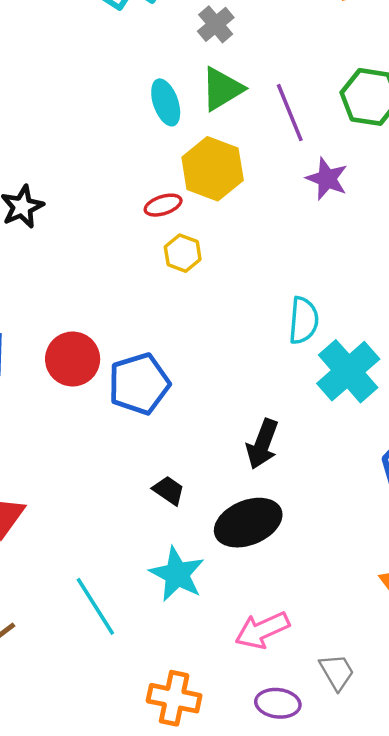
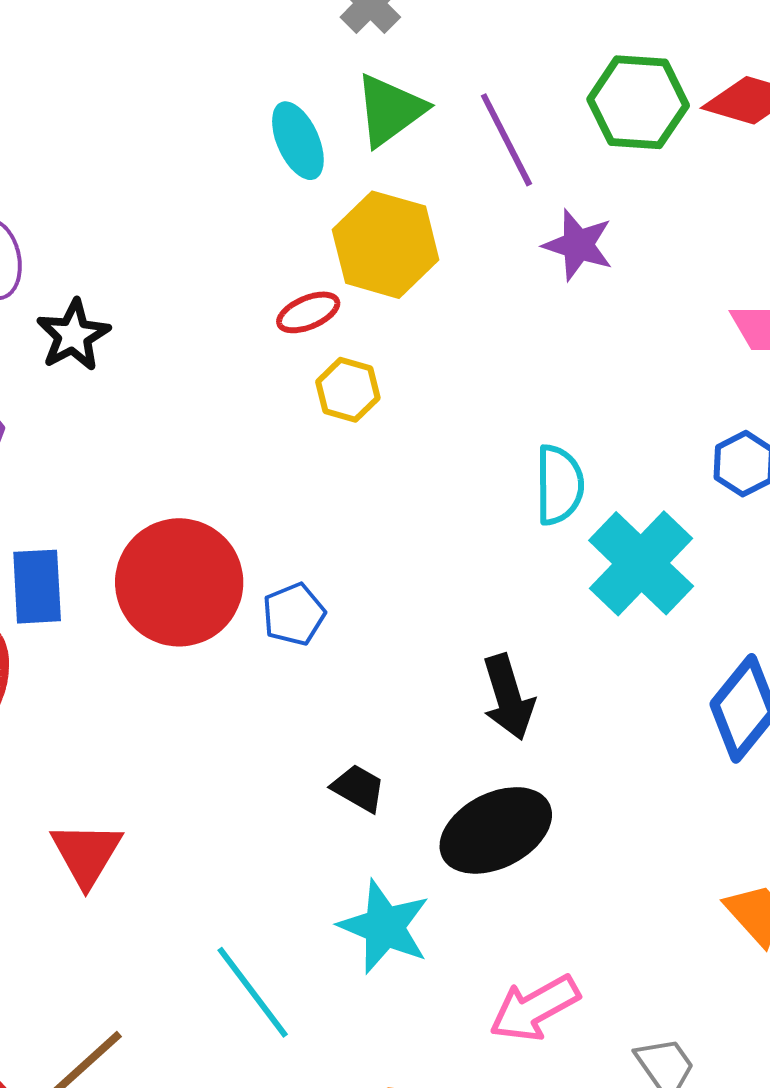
red circle: (73, 359) -> (179, 582), size x1.4
blue pentagon: (139, 384) -> (294, 614), size x0.6
black arrow: (262, 444) -> (508, 697), turned -33

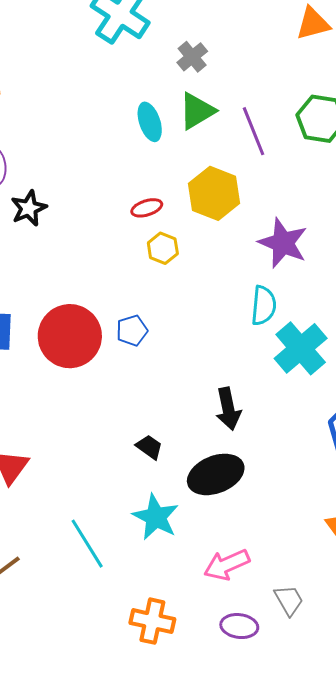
yellow hexagon: (386, 245) -> (214, 193), moved
purple star: (578, 245) -> (283, 243), moved, size x1.4
blue pentagon: (294, 614) -> (132, 331), moved

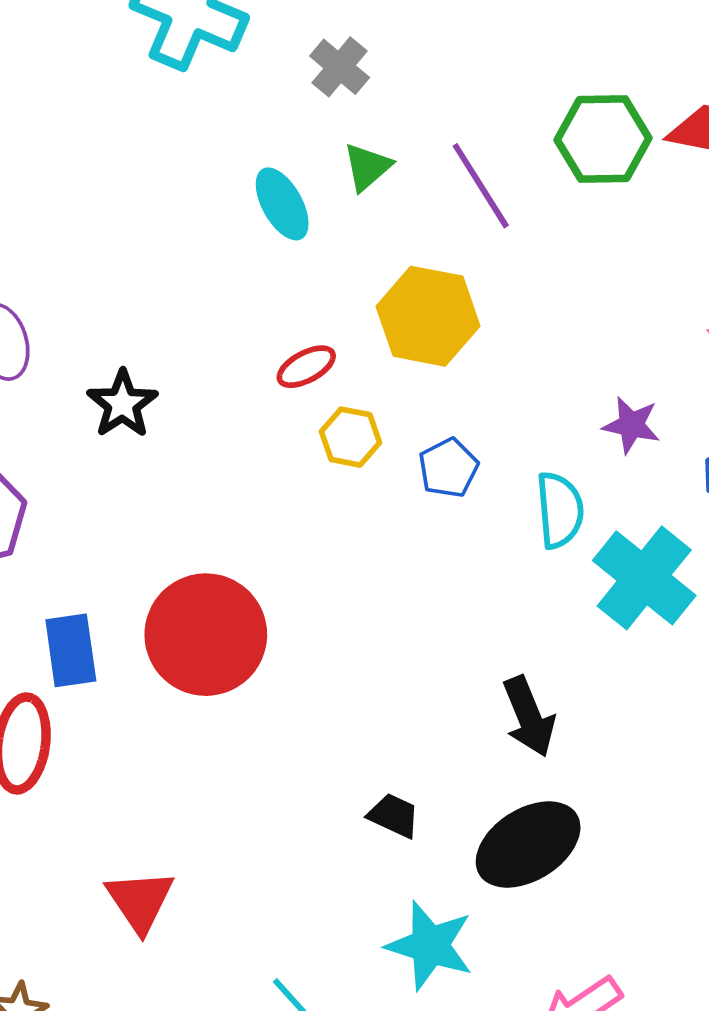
green triangle: (197, 111) -> (367, 167), size x0.7
black star: (29, 208) -> (122, 404), moved
purple star: (283, 243) -> (631, 425), moved, size x0.6
blue pentagon: (132, 331) -> (448, 468), moved

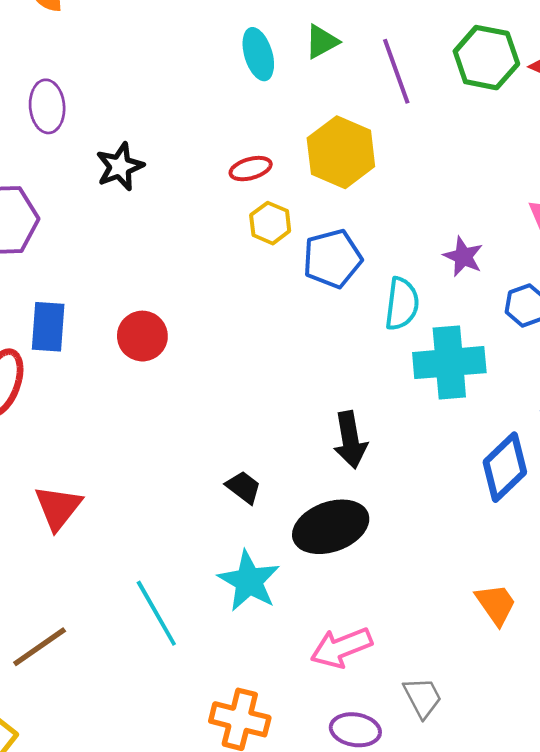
blue pentagon: (448, 468) -> (332, 259), size x1.4
cyan cross: (644, 578) -> (449, 363), turned 34
red circle: (206, 635) -> (142, 336), size x0.6

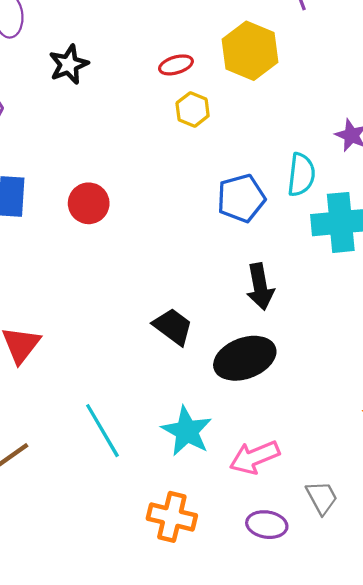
blue pentagon: (332, 259) -> (241, 198), moved
black trapezoid: (243, 487) -> (173, 326), size x1.4
cyan star: (249, 581) -> (187, 431), moved

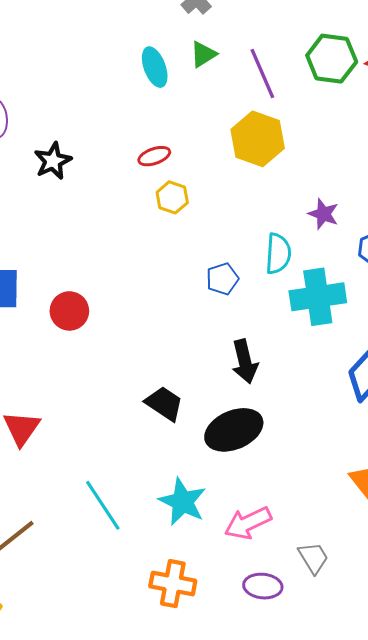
yellow hexagon: (250, 51) -> (258, 139), moved
blue pentagon: (241, 198) -> (222, 279), size x0.7
red circle: (89, 203) -> (69, 311), moved

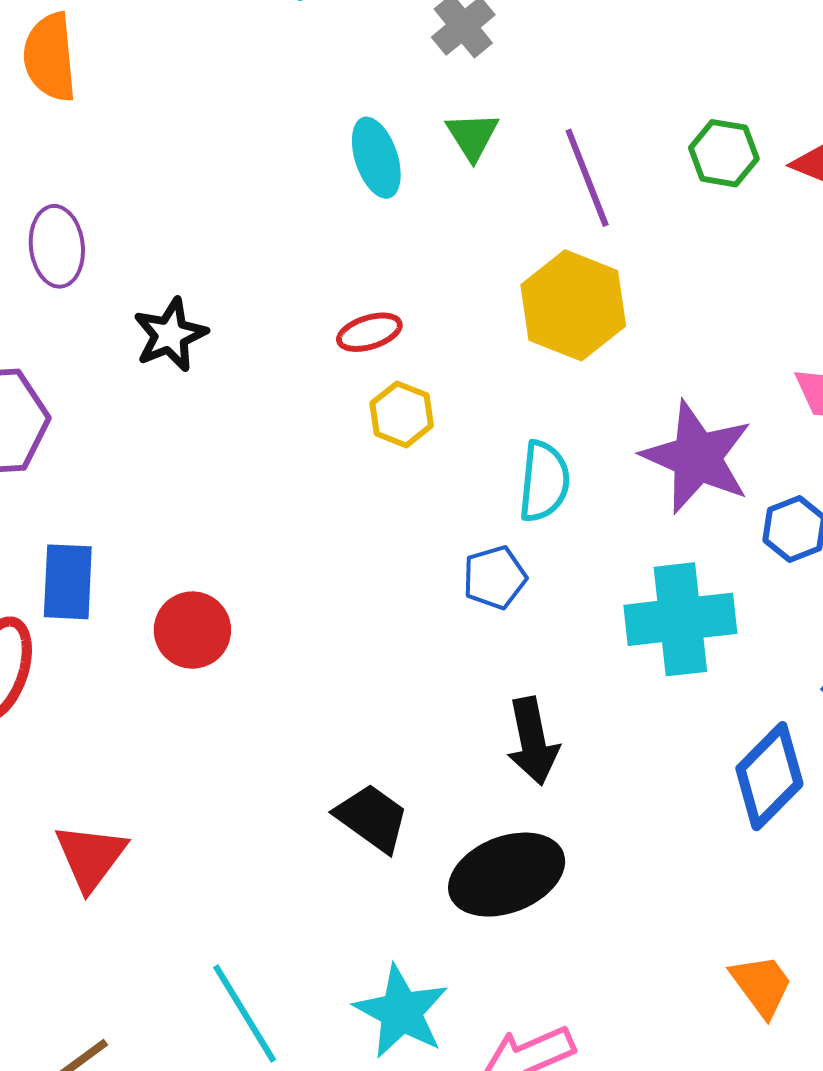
green triangle: (203, 54) -> (472, 136), turned -32
green hexagon: (332, 59) -> (724, 153), size x0.7
purple star: (323, 214) -> (697, 457), size x1.8
cyan semicircle: (278, 254) -> (544, 481), moved

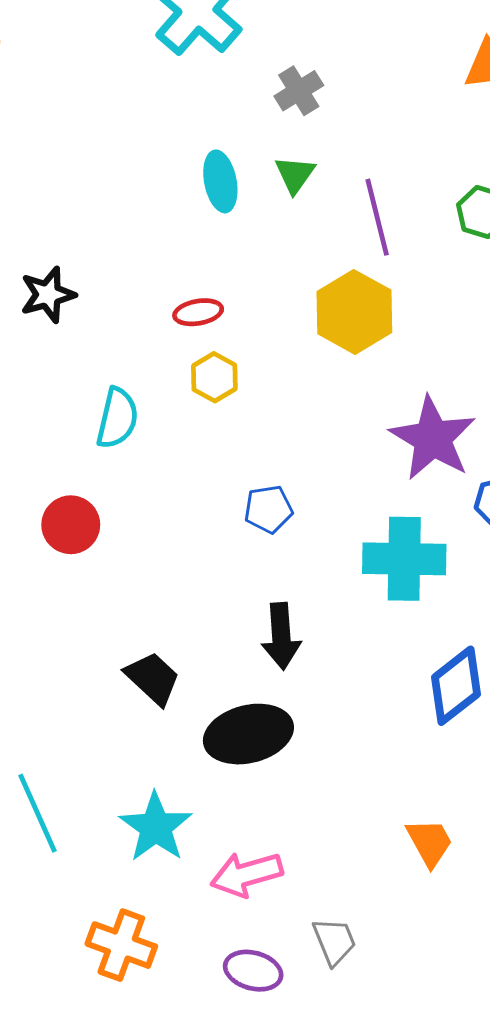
cyan semicircle: (544, 481) -> (117, 418), moved
red circle: (192, 630) -> (71, 525), moved

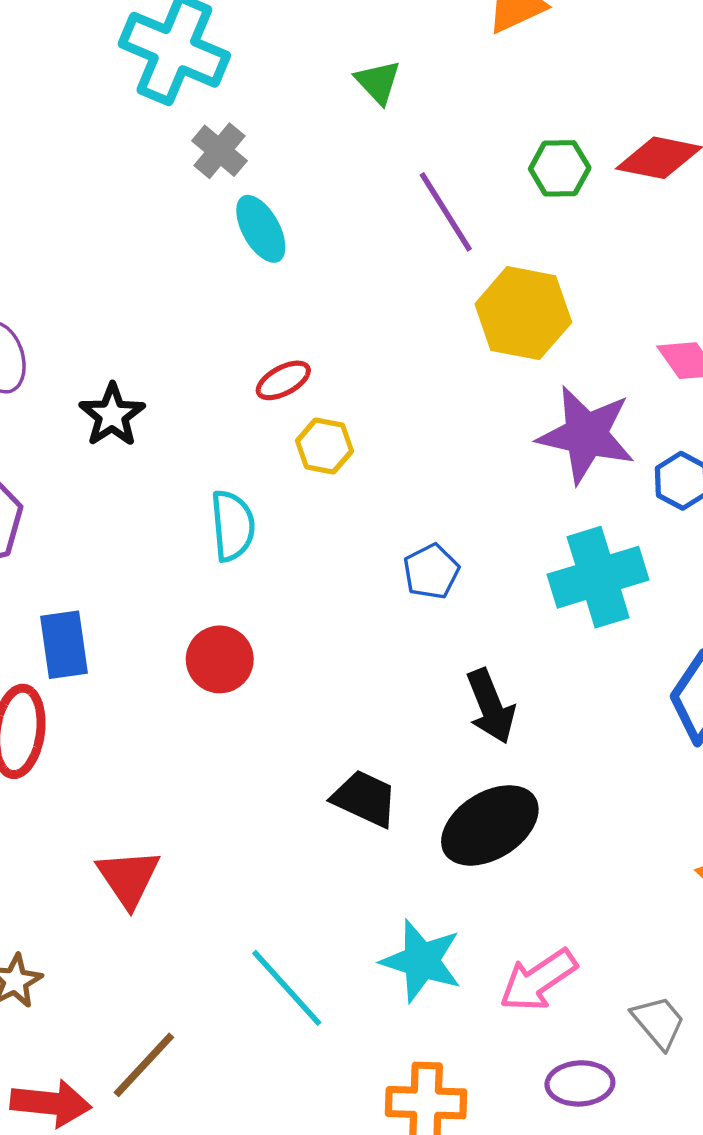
gray cross: (299, 91) -> (219, 151), moved
green triangle: (295, 174) -> (378, 82), moved
yellow hexagon: (354, 312) -> (523, 313), moved

